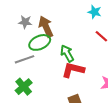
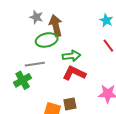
green arrow: (67, 53) -> (72, 56), turned 102
gray line: (25, 59) -> (35, 64), moved

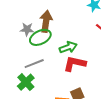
gray star: (36, 17) -> (27, 29), moved
brown arrow: (56, 26) -> (46, 21), turned 35

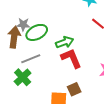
brown arrow: (46, 21) -> (14, 37), moved
red L-shape: (75, 64) -> (71, 58), turned 55

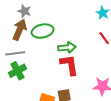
gray star: (23, 24) -> (24, 11), moved
gray line: (31, 59) -> (15, 53), moved

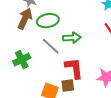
gray line: (15, 53) -> (51, 46), moved, turned 48
red L-shape: (69, 65) -> (74, 68), moved

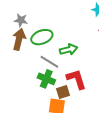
green cross: (22, 60) -> (46, 79), moved, turned -30
brown square: (68, 86) -> (63, 92), moved

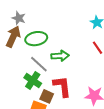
brown square: (63, 92) -> (47, 96), turned 32

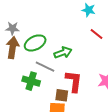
green cross: (33, 81) -> (31, 81), moved
red L-shape: (62, 86) -> (74, 81), turned 30

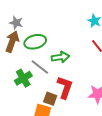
green cross: (31, 81) -> (23, 78), turned 30

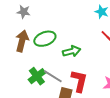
gray star: (16, 23) -> (24, 12), moved
gray line: (40, 67) -> (53, 76), moved

